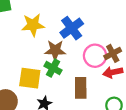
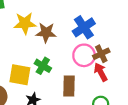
blue cross: (72, 28) -> (84, 27), moved
brown star: (55, 50) -> (46, 33), moved
red arrow: (113, 72) -> (101, 72), turned 72

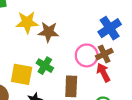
blue cross: (84, 27) -> (110, 28), moved

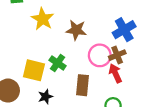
yellow star: (27, 22) -> (43, 19), turned 30
brown star: (48, 32) -> (76, 30), moved

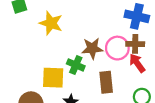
brown star: (76, 30) -> (92, 48), moved
blue cross: (124, 30) -> (137, 16), turned -35
brown cross: (117, 55) -> (135, 44), turned 35

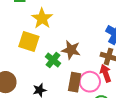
pink circle: (117, 48) -> (90, 82), moved
yellow square: (53, 78) -> (29, 41), moved

